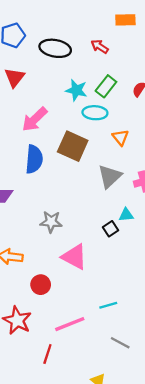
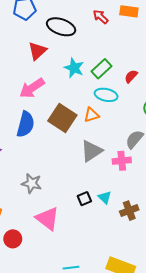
red arrow: (100, 46) -> (101, 17), moved
red triangle: (15, 77) -> (37, 51), moved
cyan ellipse: (95, 113) -> (106, 95), moved
orange triangle: (120, 137) -> (91, 115), moved, turned 42
cyan triangle: (126, 215) -> (105, 197), moved, turned 40

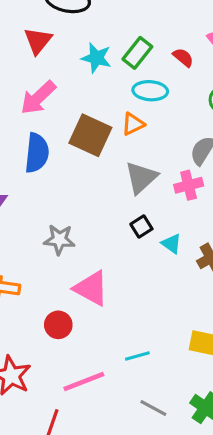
red semicircle: (131, 76) -> (183, 57), turned 96
black square: (84, 199) -> (141, 227), moved
red circle: (13, 239) -> (58, 325), moved

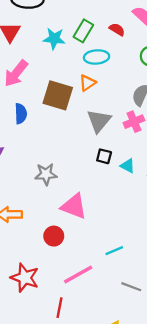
blue semicircle: (37, 153) -> (21, 114), size x0.7
black square: (141, 227) -> (104, 156), turned -35

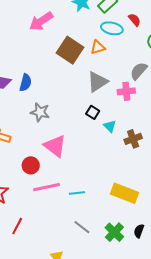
red semicircle: (117, 29) -> (135, 20), moved
blue semicircle: (21, 114) -> (25, 83), moved
pink line: (78, 275) -> (47, 187), moved

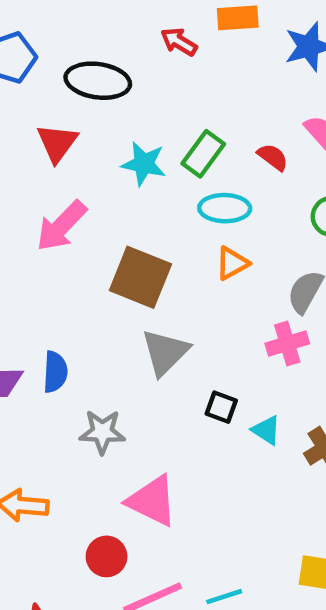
red semicircle: (135, 20) -> (273, 157), moved
orange triangle: (98, 47) -> (232, 263), moved
gray triangle: (97, 82) -> (165, 352), moved

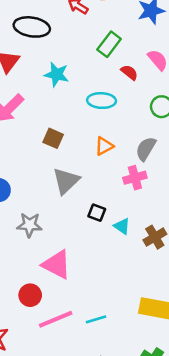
green rectangle: (203, 154) -> (109, 44), moved
orange triangle: (232, 263) -> (104, 146), moved
brown square: (140, 277) -> (53, 138), size x0.6

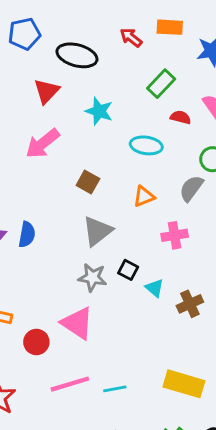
red semicircle: (129, 72) -> (181, 117), turned -30
gray semicircle: (146, 149) -> (191, 188), moved
gray star: (29, 225) -> (92, 277), moved
red circle: (30, 295) -> (36, 342), moved

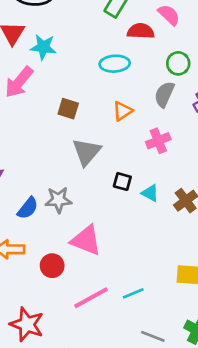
cyan star: (99, 111) -> (43, 47), moved
red semicircle: (181, 117) -> (141, 31), size x1.4
blue semicircle: (27, 234) -> (28, 208), moved, turned 40
gray star: (92, 277) -> (58, 200), moved

